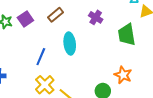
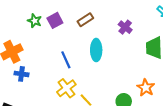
blue line: (41, 57) -> (66, 60), turned -54

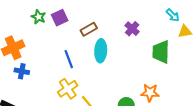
brown rectangle: (85, 20) -> (89, 29), moved
orange star: (146, 88) -> (150, 93), turned -30

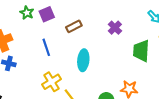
cyan ellipse: (101, 51) -> (83, 60), moved
blue line: (69, 59) -> (46, 47), moved

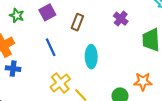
green star: (27, 13) -> (17, 15), moved
brown rectangle: (74, 26) -> (77, 22), turned -35

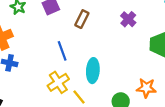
blue line: (51, 47) -> (62, 51), moved
cyan ellipse: (91, 57) -> (93, 71), moved

